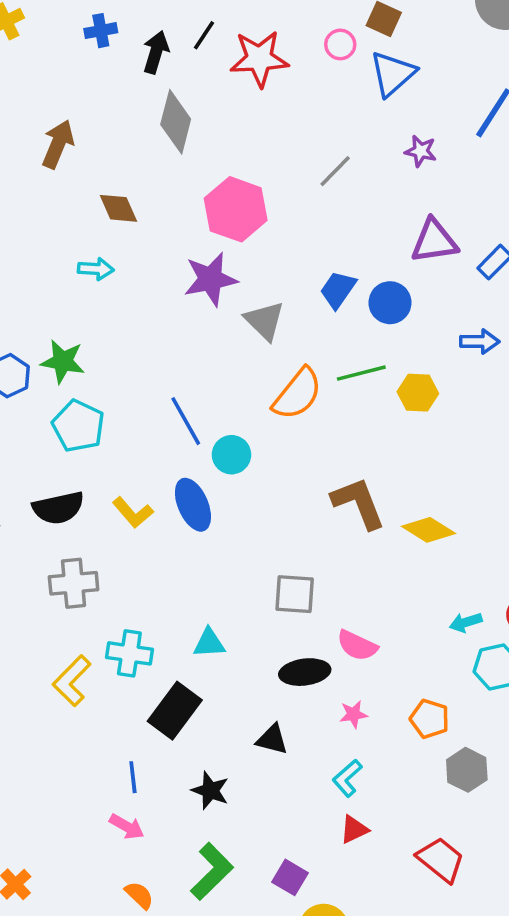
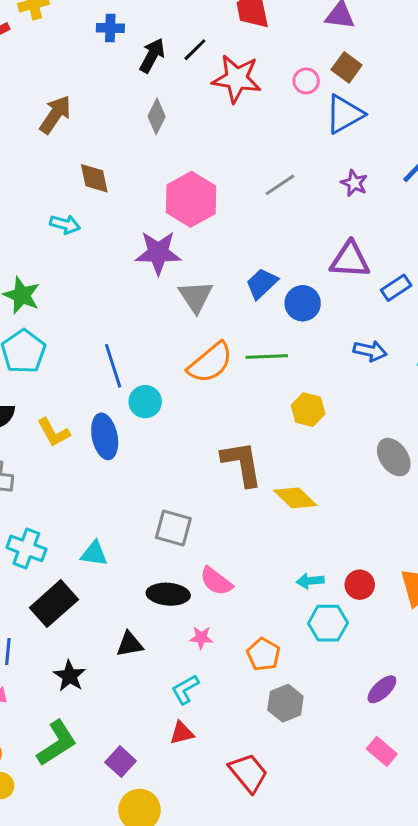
gray diamond: (176, 122) -> (157, 116), size x0.7
yellow hexagon: (418, 393) -> (308, 410), moved
black triangle: (272, 739) -> (130, 644), turned -36

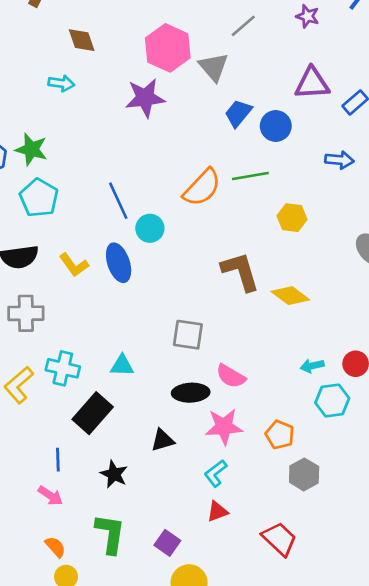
gray triangle: (196, 297) -> (214, 67), moved
pink star: (201, 638) -> (224, 427), size x1.8
green L-shape: (57, 743) -> (110, 534), turned -42

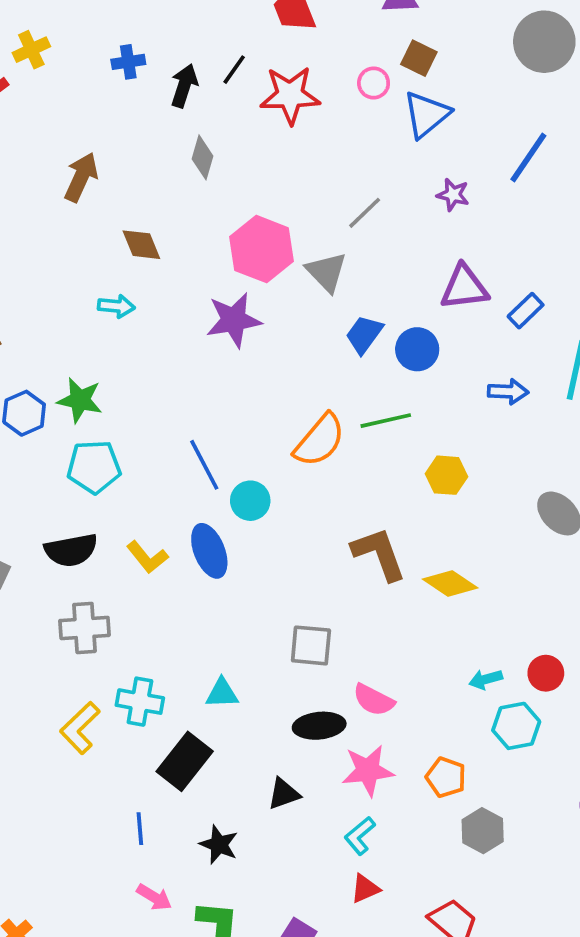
cyan pentagon: (39, 198) -> (94, 467), turned -30
pink arrow: (50, 496) -> (154, 897), moved

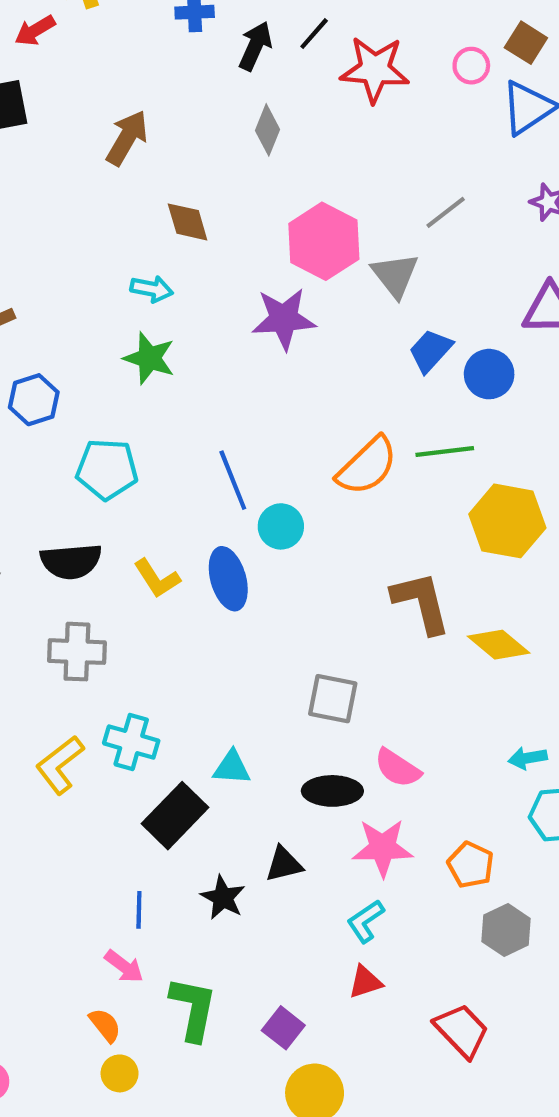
green star: (80, 400) -> (149, 358), moved
yellow hexagon: (447, 475) -> (507, 521), size x1.6
cyan triangle: (222, 693) -> (232, 768), moved
blue line: (140, 829) -> (139, 910), moved
black star: (219, 845) -> (223, 898), moved

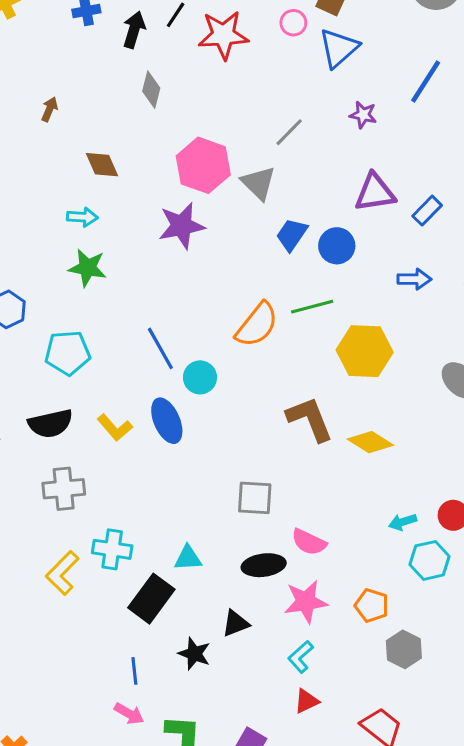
brown arrow: (127, 138) -> (50, 109), size x0.6

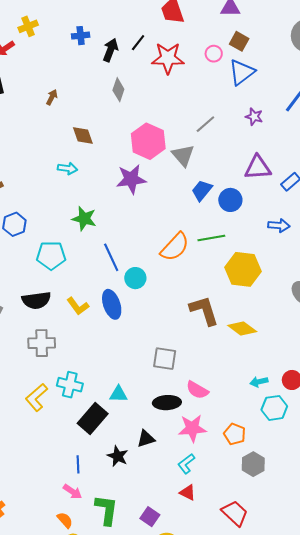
green star: (88, 268) -> (84, 219), moved
red triangle: (306, 701) -> (188, 493), turned 48

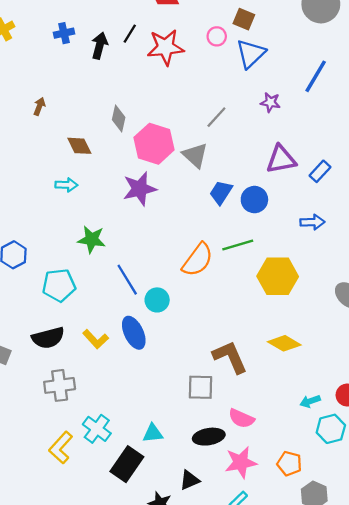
gray diamond: (118, 90) -> (119, 118), moved
brown L-shape: (204, 310) -> (230, 357), moved
cyan cross: (70, 385) -> (97, 429), turned 30

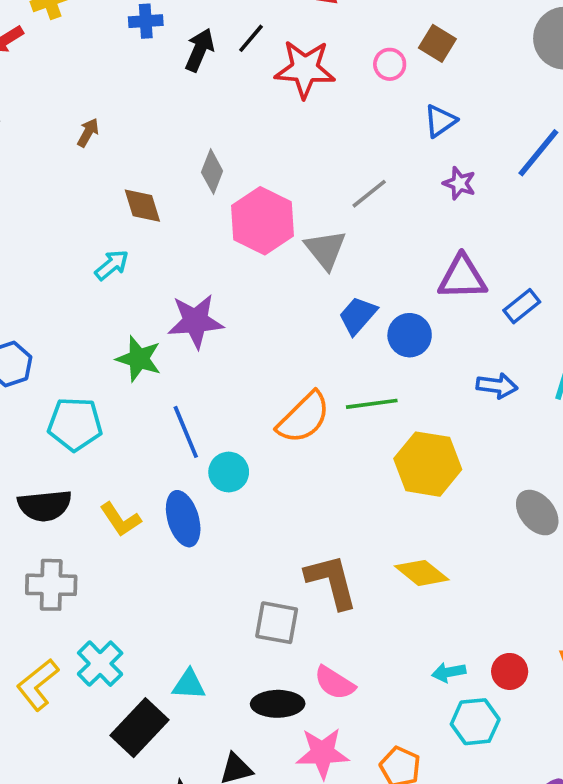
blue triangle: (251, 54) -> (440, 121), moved, size x0.7
cyan arrow: (66, 185) -> (112, 265), turned -50
purple star: (140, 189) -> (195, 321), moved

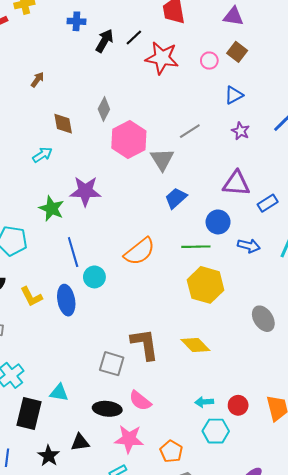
blue circle: (410, 335) -> (218, 222), moved
green line: (372, 404) -> (196, 247), moved
black rectangle: (140, 728) -> (29, 413), turned -36

